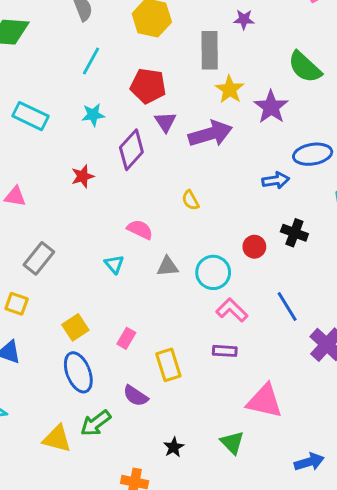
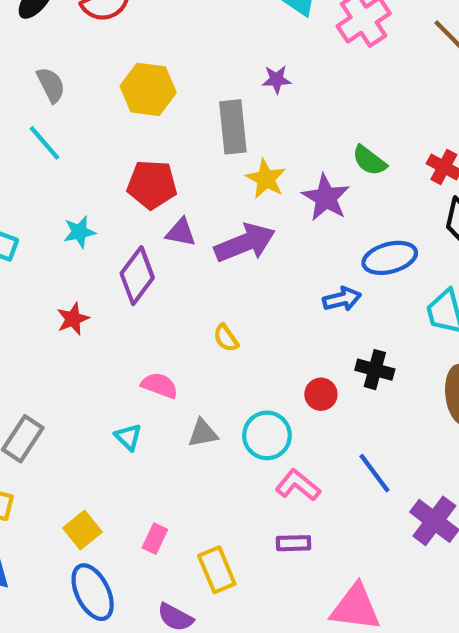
cyan line: (91, 61) -> (44, 143), moved, turned -64
green semicircle: (305, 67) -> (369, 161), moved, size x0.7
purple triangle: (165, 122) -> (181, 232), turned -40

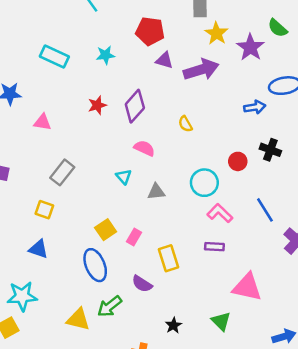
purple diamond: (137, 276) -> (135, 106), moved
gray triangle: (203, 433) -> (156, 192), moved
yellow square: (82, 530) -> (106, 230), moved

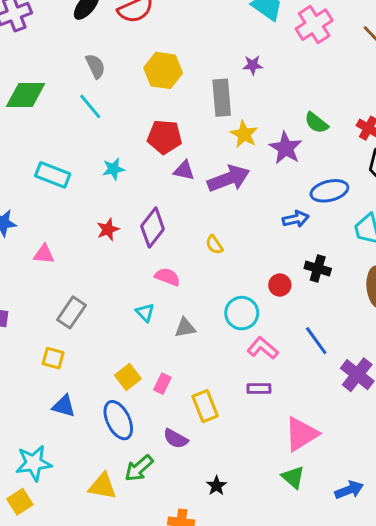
blue triangle: (38, 249) -> (64, 406), moved
pink triangle: (247, 287) -> (301, 434), turned -40
green triangle: (221, 321) -> (293, 477), moved

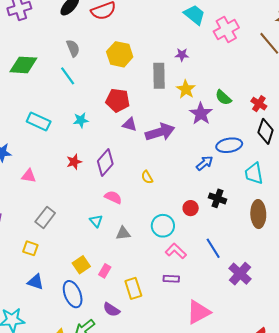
yellow star: (244, 134) -> (186, 89), moved
blue arrow: (296, 219) -> (205, 163), turned -30

